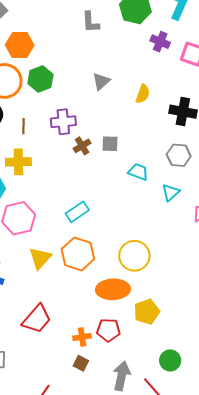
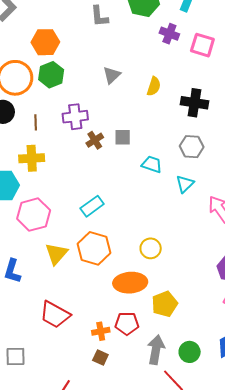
orange hexagon: (20, 45) -> (45, 42), moved
yellow circle: (134, 256) -> (151, 248), size x0.7
red trapezoid: (37, 319) -> (55, 315), turned 80
gray arrow: (122, 376) -> (156, 350), moved

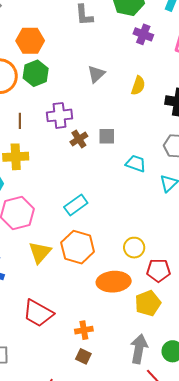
purple cross: (169, 34) -> (143, 34), moved
red pentagon: (127, 323) -> (158, 270), moved

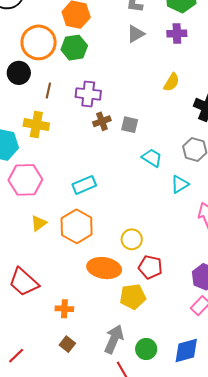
purple cross: (143, 34) -> (177, 33), moved, turned -36
gray triangle: (96, 74) -> (136, 34), moved
yellow triangle: (40, 252) -> (39, 223), size x0.7
brown square: (83, 356) -> (67, 344), moved

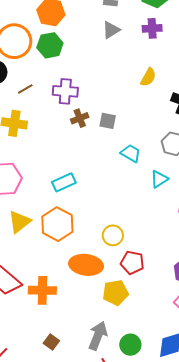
brown line: (48, 90) -> (25, 89), turned 49
yellow triangle: (39, 223) -> (19, 222), size x1.4
orange cross: (64, 309) -> (42, 290), moved, size x1.5

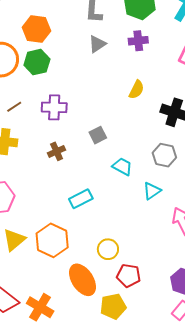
brown cross: (80, 118) -> (57, 151), moved
gray square: (108, 121) -> (98, 135), turned -36
cyan rectangle: (64, 182) -> (81, 199), moved
orange ellipse: (86, 265) -> (83, 280), turned 52
orange cross: (42, 290) -> (40, 307), turned 32

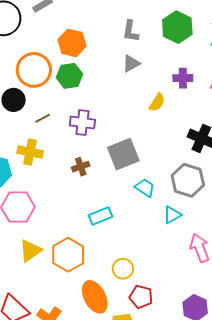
purple cross: (138, 41) -> (183, 78), moved
yellow semicircle: (136, 90) -> (157, 102), moved
gray square: (98, 135) -> (123, 154), size x1.8
gray hexagon: (164, 155) -> (188, 180), size x1.4

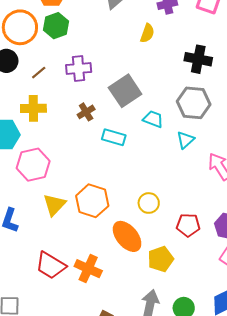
cyan rectangle: (100, 216) -> (114, 137), moved, turned 50
red pentagon: (141, 297) -> (188, 225), moved

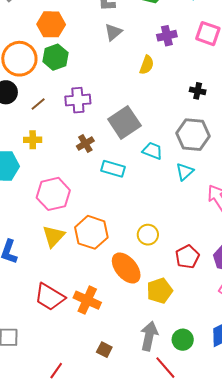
black cross: (198, 59) -> (198, 91), size x0.6
yellow cross: (33, 108) -> (33, 140), size x0.7
pink hexagon: (33, 165) -> (53, 194), moved
red pentagon: (188, 225) -> (187, 257), turned -30

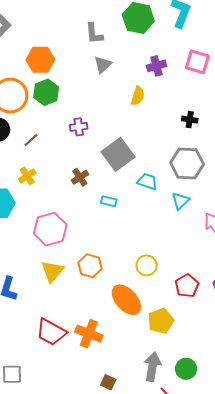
purple cross: (78, 100) -> (79, 127), moved, size x0.7
yellow cross: (33, 140) -> (27, 176), turned -30
cyan rectangle: (113, 169) -> (109, 201), size x0.7
orange hexagon: (91, 232) -> (90, 266), size x0.7

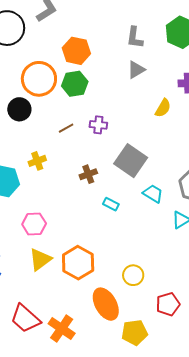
brown line: (31, 140) -> (66, 128), moved
gray square: (118, 154) -> (131, 161), turned -32
pink hexagon: (50, 229) -> (34, 224), moved, size x0.7
orange hexagon: (90, 266) -> (78, 263), size x1.4

